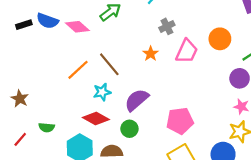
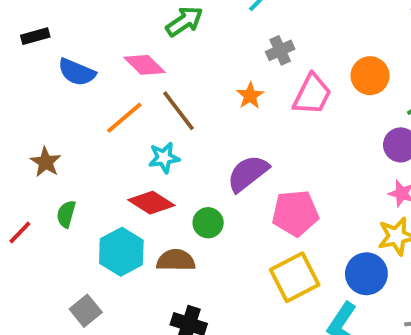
blue semicircle: (47, 21) -> (77, 72), moved
pink diamond: (77, 27) -> (145, 65), moved
brown star: (20, 99) -> (46, 162), moved
purple semicircle: (137, 100) -> (248, 173), moved
green semicircle: (47, 127) -> (66, 214), turned 98

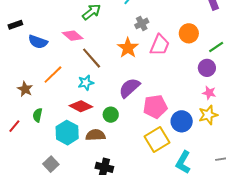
orange star: (250, 96) -> (128, 48), size x1.5
orange line: (124, 118) -> (53, 75), moved
blue circle: (366, 274) -> (182, 121), moved

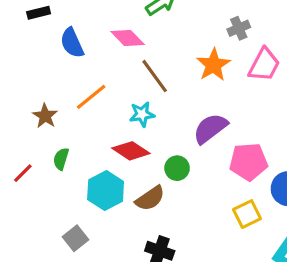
blue semicircle: (38, 42) -> (72, 43), turned 42
brown semicircle: (95, 135) -> (150, 198), turned 144
yellow square: (157, 140) -> (247, 214), size x0.7

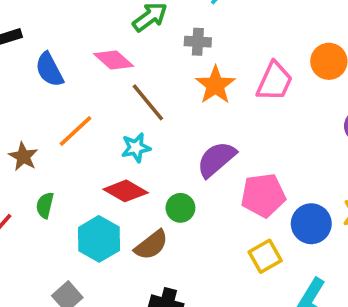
gray cross: (239, 28) -> (198, 42), moved, turned 30

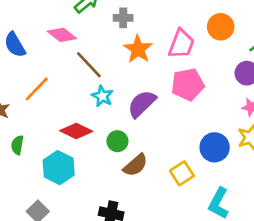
cyan star: (136, 148) -> (102, 96), moved, turned -30
pink pentagon: (263, 195) -> (188, 84), moved
brown semicircle: (151, 245) -> (135, 165), moved

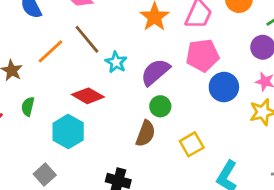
brown line: (89, 65) -> (87, 39), moved
green circle: (117, 141) -> (160, 106), moved
blue circle: (215, 147) -> (224, 87), moved
brown semicircle: (135, 165) -> (146, 133), turned -32

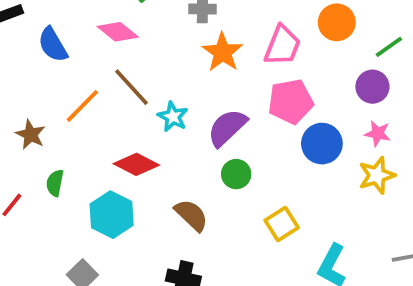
brown semicircle: (146, 133) -> (191, 215), moved, turned -64

